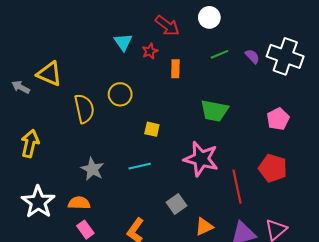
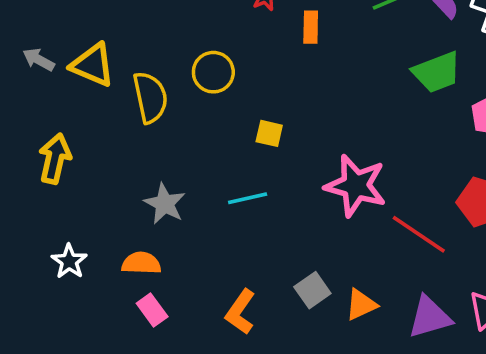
yellow triangle: (49, 74) -> (93, 65), moved
green trapezoid: (214, 111) -> (437, 72), moved, turned -32
red line: (237, 187) -> (419, 234), turned -44
white star: (38, 202) -> (69, 261), size x0.6
gray square: (177, 204) -> (312, 290), moved

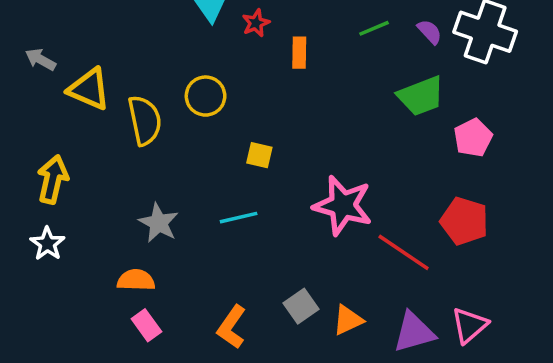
gray arrow: (39, 60) -> (40, 60), moved
white star: (69, 261) -> (47, 244), moved

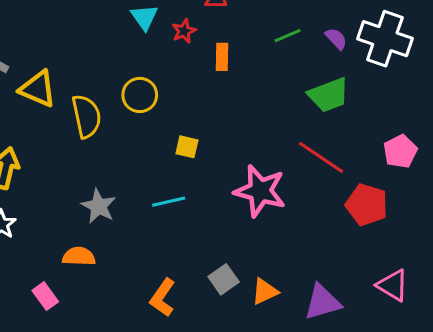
pink pentagon: (473, 138) -> (400, 151), moved
red line: (404, 252) -> (321, 157), moved
pink rectangle: (146, 325) -> (45, 296), moved
pink triangle: (470, 325) -> (393, 285), moved, turned -48

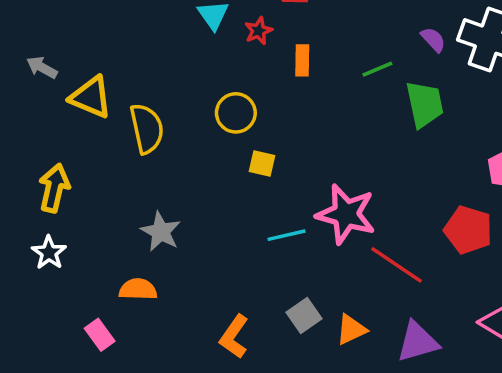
green line: (287, 36) -> (377, 69), moved
yellow circle: (140, 95) -> (236, 113), moved
green trapezoid: (329, 95) -> (425, 104), turned -81
red line: (321, 157) -> (397, 265), moved
cyan line: (169, 202) -> (287, 235), moved

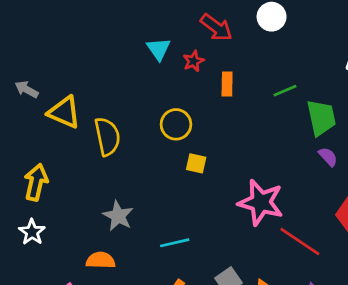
purple semicircle: (433, 40) -> (328, 157), moved
cyan line: (287, 235) -> (175, 243), moved

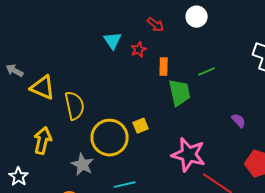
red arrow: (216, 27) -> (156, 25), size x0.7
green trapezoid: (321, 118) -> (180, 93), moved
yellow circle: (176, 124) -> (110, 138), moved, size x1.6
yellow square: (196, 163) -> (141, 126), turned -35
yellow arrow: (36, 182) -> (43, 141), moved

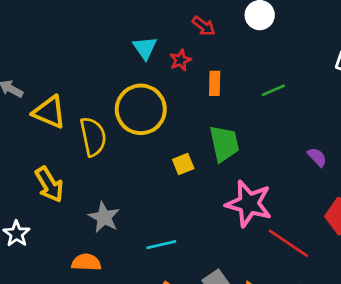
green trapezoid: (180, 93) -> (224, 144), moved
yellow circle: (110, 138) -> (141, 109), moved
yellow arrow: (43, 141) -> (49, 184), turned 136

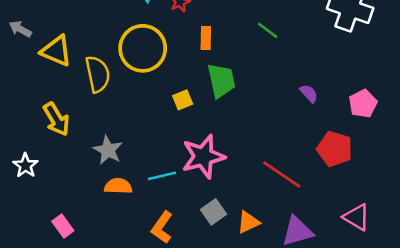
orange rectangle: (215, 83) -> (206, 38), moved
green line: (273, 90) -> (268, 30), turned 60
pink star: (249, 204) -> (203, 157), moved, turned -30
orange semicircle: (86, 262) -> (118, 186), moved

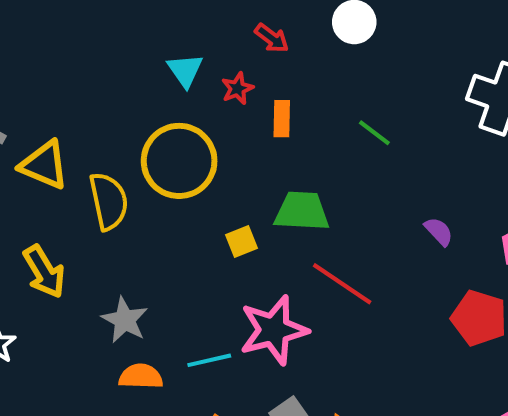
orange rectangle: (206, 38) -> (282, 119), moved
green trapezoid: (221, 81) -> (302, 211), turned -75
red line: (282, 175) -> (342, 284), moved

